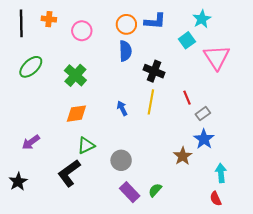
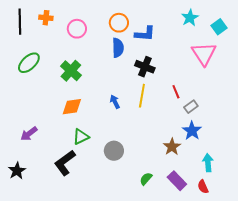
blue L-shape: (155, 21) -> (145, 34), moved
cyan square: (187, 40) -> (219, 27), moved
purple rectangle: (130, 192) -> (177, 181), moved

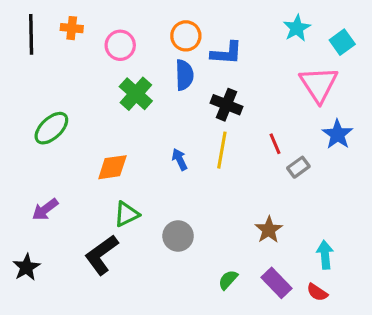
green ellipse: (29, 63) -> (51, 128), moved
green cross: (71, 71) -> (136, 94), moved
blue star: (192, 131) -> (337, 134), moved
red semicircle: (203, 187) -> (317, 292), turned -32

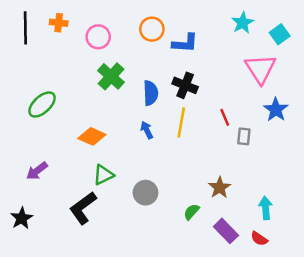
blue semicircle: (184, 75) -> (151, 93), moved
orange diamond: (112, 167) -> (92, 136), turned 32
gray rectangle: (298, 167) -> (244, 136), turned -48
green semicircle: (228, 280) -> (191, 212), moved

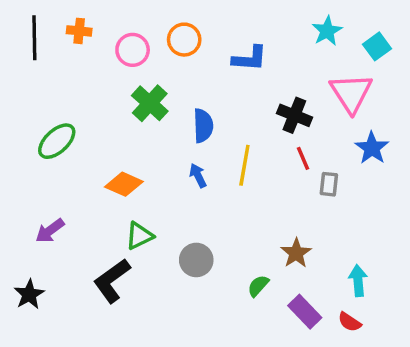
orange circle: (152, 29) -> (184, 40), moved
black cross: (185, 85) -> (294, 115), moved

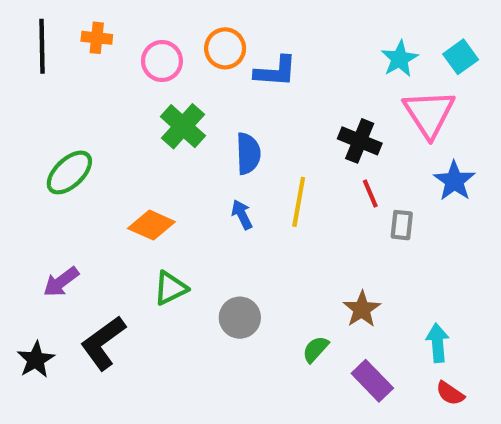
cyan star: (327, 31) -> (400, 59), moved
blue L-shape: (250, 58) -> (276, 72), moved
black L-shape: (112, 281) -> (103, 343), moved
red semicircle: (349, 322) -> (450, 393), moved

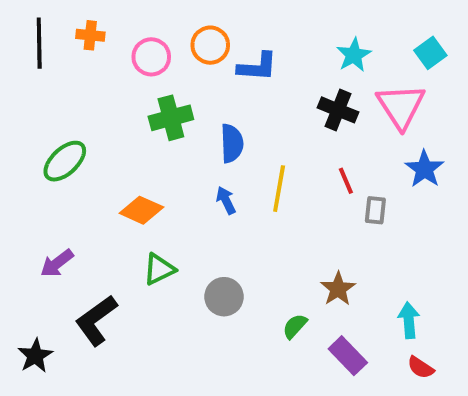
cyan star: (400, 59) -> (354, 55), moved
green cross: (183, 126) -> (171, 118), turned 33
black cross: (360, 141) -> (338, 110), moved
black star: (36, 360) -> (35, 356), moved

